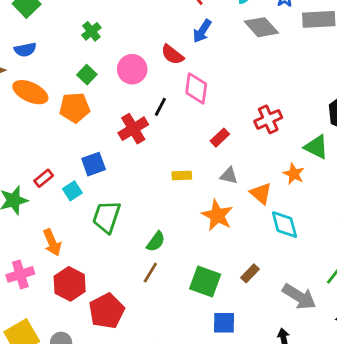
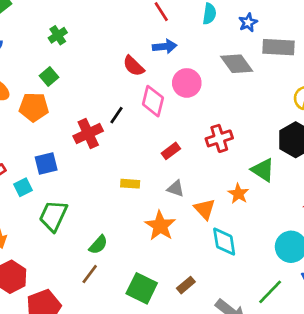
gray diamond: (261, 27) -> (237, 64), moved
blue arrow: (202, 31) -> (165, 46), turned -135
pink circle: (132, 69) -> (187, 83), moved

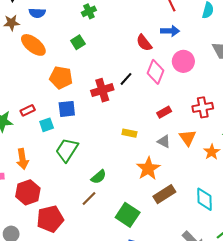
orange pentagon: (34, 107) -> (61, 78), moved
orange triangle: (205, 209) -> (188, 138), moved
cyan diamond: (224, 242) -> (205, 199), moved
brown rectangle: (186, 285) -> (164, 194), moved, size x1.5

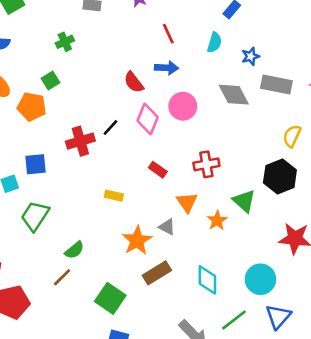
orange pentagon: (61, 78) -> (32, 107), moved
red rectangle: (164, 112) -> (158, 170), turned 64
gray triangle: (164, 141) -> (167, 227), moved

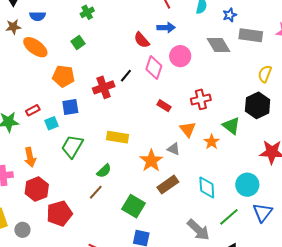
orange pentagon: (32, 107) -> (63, 76), moved
yellow rectangle: (114, 196) -> (118, 137), moved, size x1.5

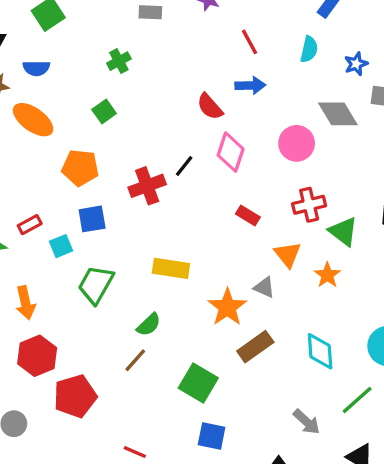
pink circle: (180, 56) -> (297, 143), moved
green triangle: (231, 126) -> (343, 231), moved
gray arrow: (198, 230) -> (307, 422), size x0.7

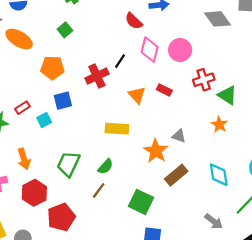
pink circle: (297, 143) -> (180, 50), moved
orange triangle: (288, 254) -> (137, 95), moved
green trapezoid: (96, 285) -> (69, 164), moved

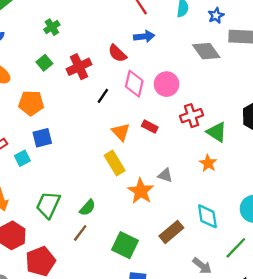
red cross: (97, 76) -> (79, 67), moved
yellow rectangle: (117, 129) -> (115, 163), moved, turned 55
brown rectangle: (176, 175) -> (171, 232), moved

